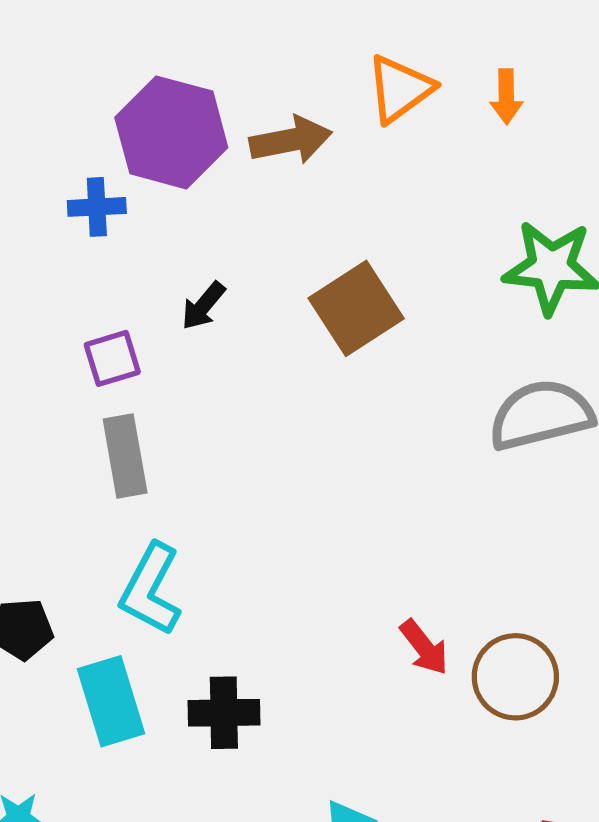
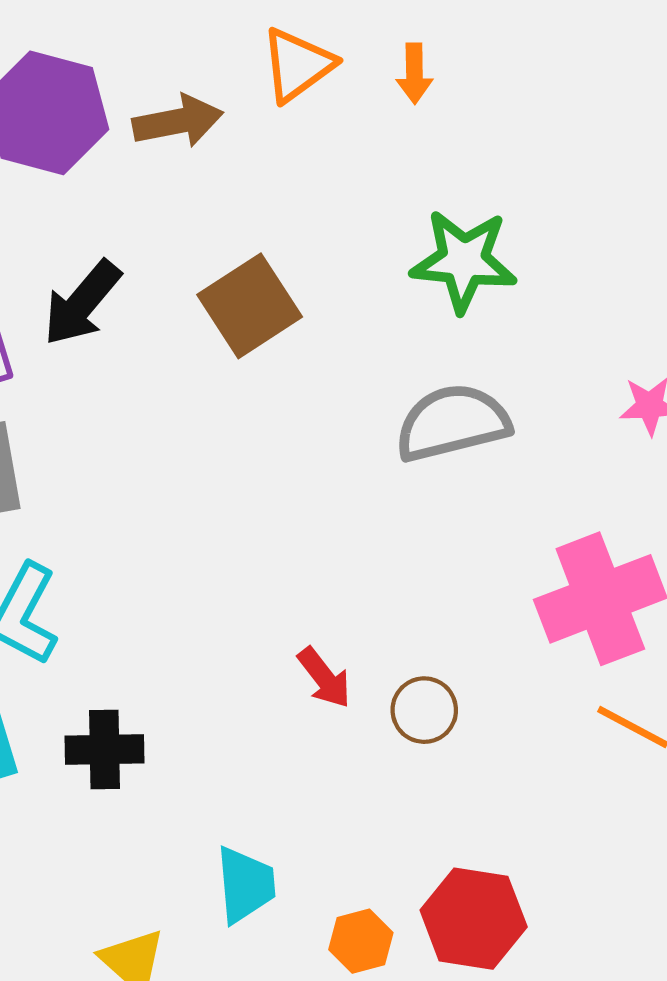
black arrow: (203, 306) -> (82, 303), size x1.6
brown circle: (515, 677) -> (424, 710), size x0.7

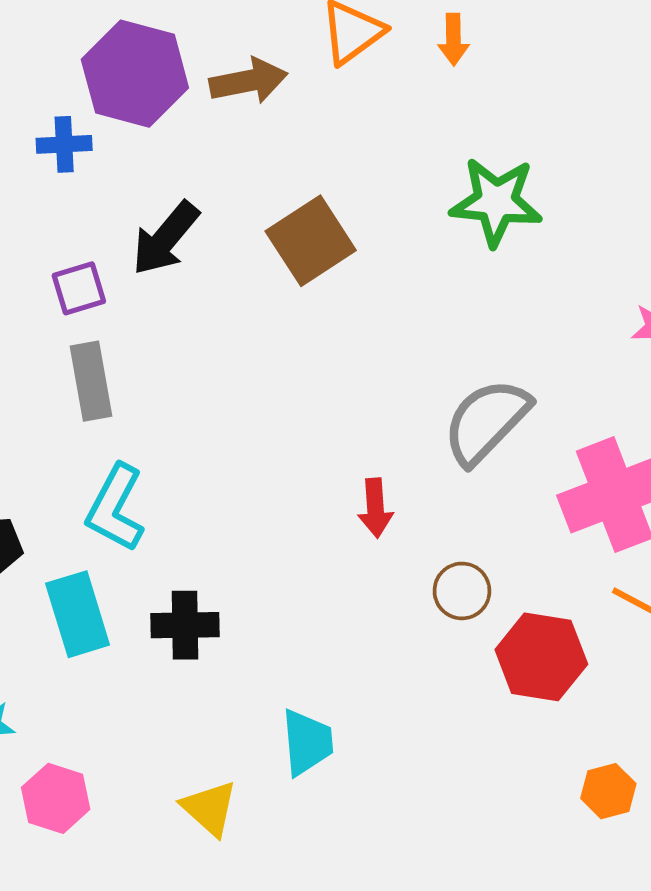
gray semicircle: (452, 423) -> (486, 421), moved, turned -32
red arrow: (324, 678) -> (375, 508), moved, turned 34
red hexagon: (474, 919) -> (541, 657), moved
orange hexagon: (361, 941) -> (608, 791), moved

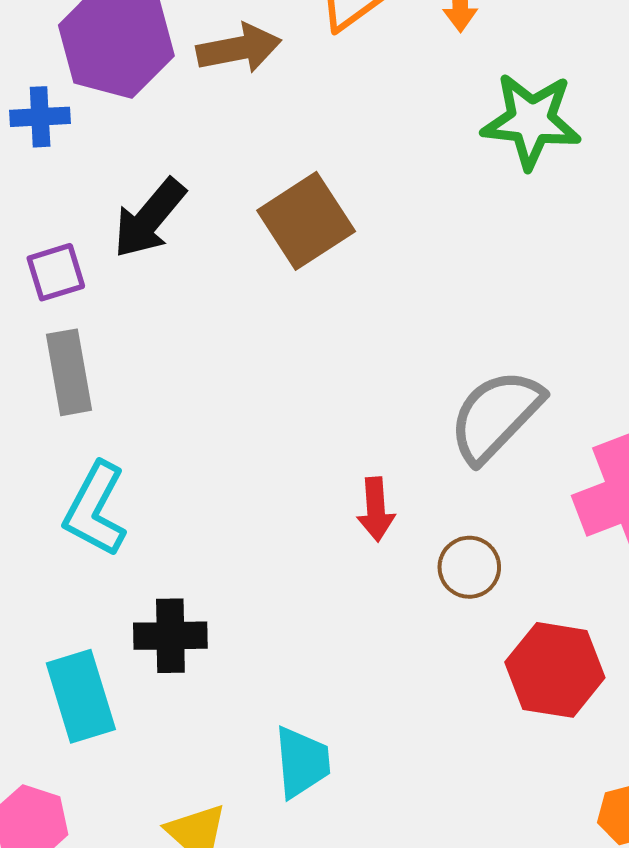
green star: (496, 202) -> (531, 121), moved
brown circle: (462, 591) -> (469, 567), moved
cyan rectangle: (78, 614) -> (81, 696), moved

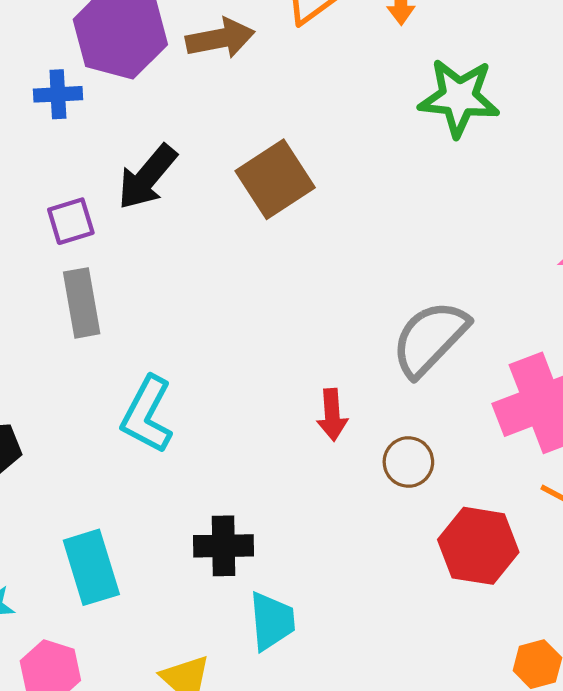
cyan L-shape: (95, 509) -> (147, 415), moved
black cross: (170, 636) -> (223, 546), moved

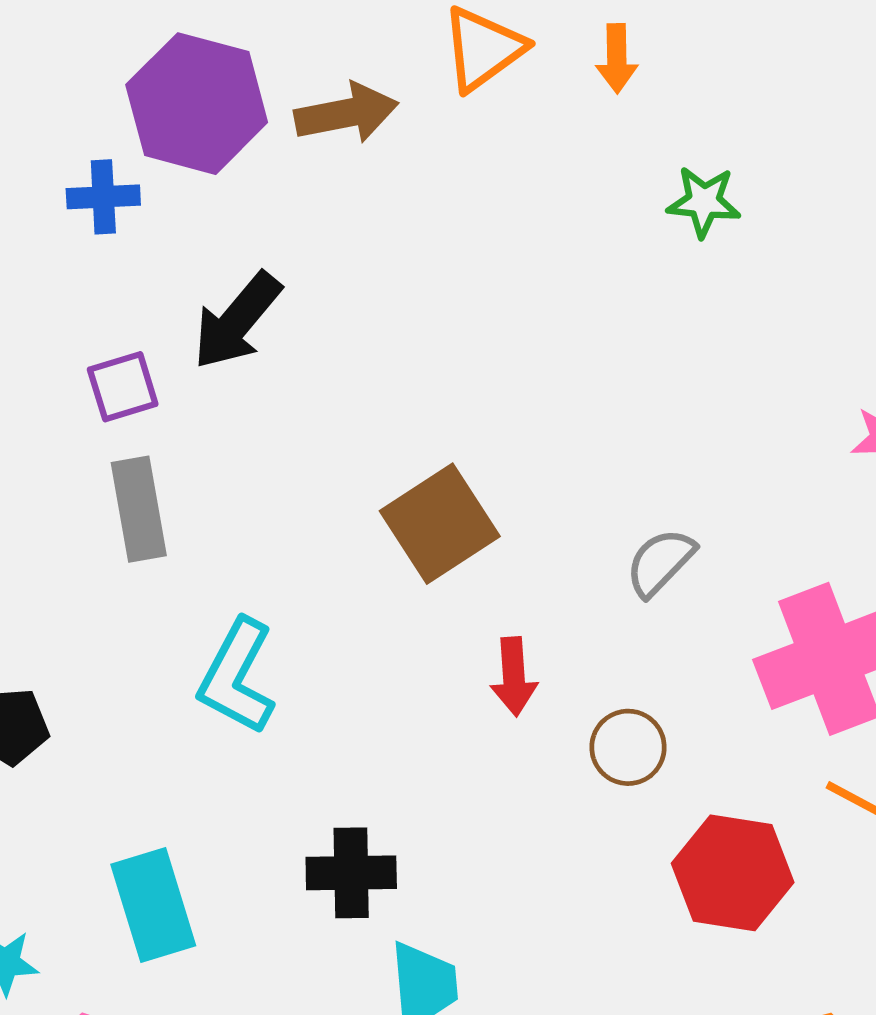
green star: (459, 98) -> (704, 202), size x0.6
brown square: (275, 179) -> (440, 524), moved
gray semicircle: (430, 338) -> (660, 562), size x0.6

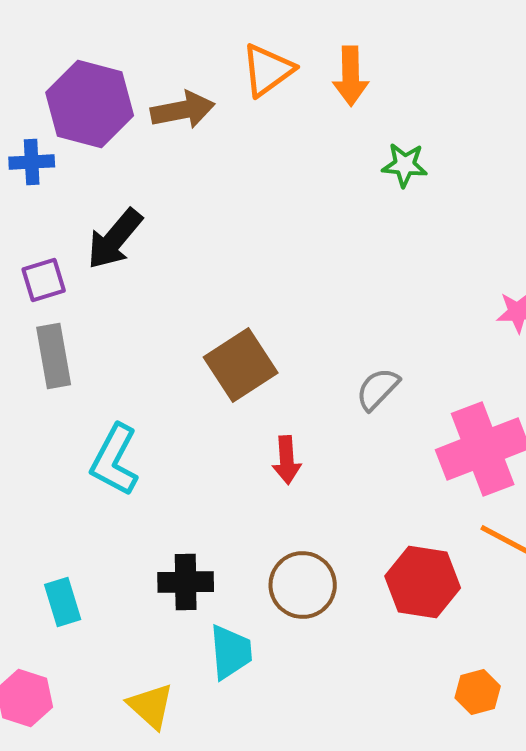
orange arrow: (617, 58) -> (351, 76), size x1.4
brown circle: (628, 747) -> (303, 585), moved, size x1.4
cyan rectangle: (153, 905) -> (63, 602), size x0.7

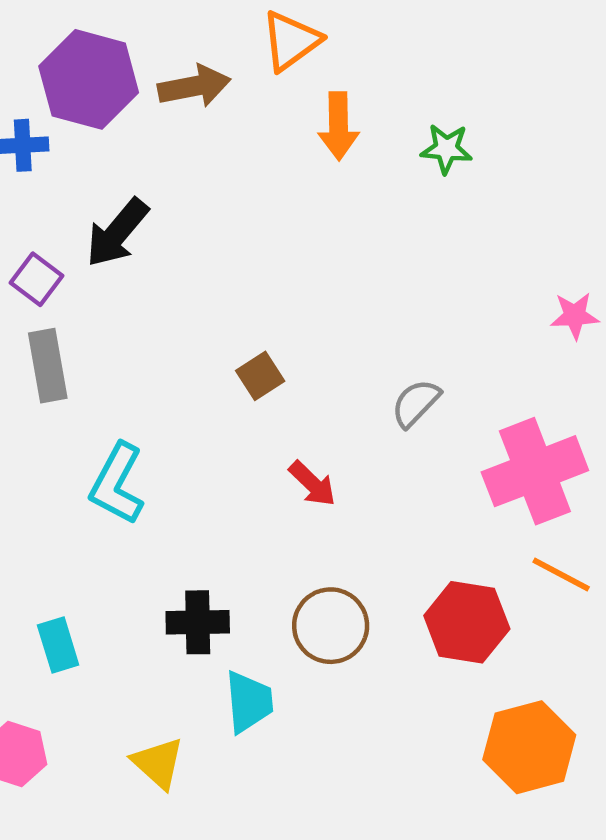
orange arrow: (351, 76) -> (339, 126), moved
purple square: (44, 280) -> (36, 279), turned -36
brown square: (241, 365) -> (260, 376), size x0.6
red arrow: (287, 460) -> (312, 484), turned -42
orange hexagon: (478, 692) -> (529, 747), size x1.8

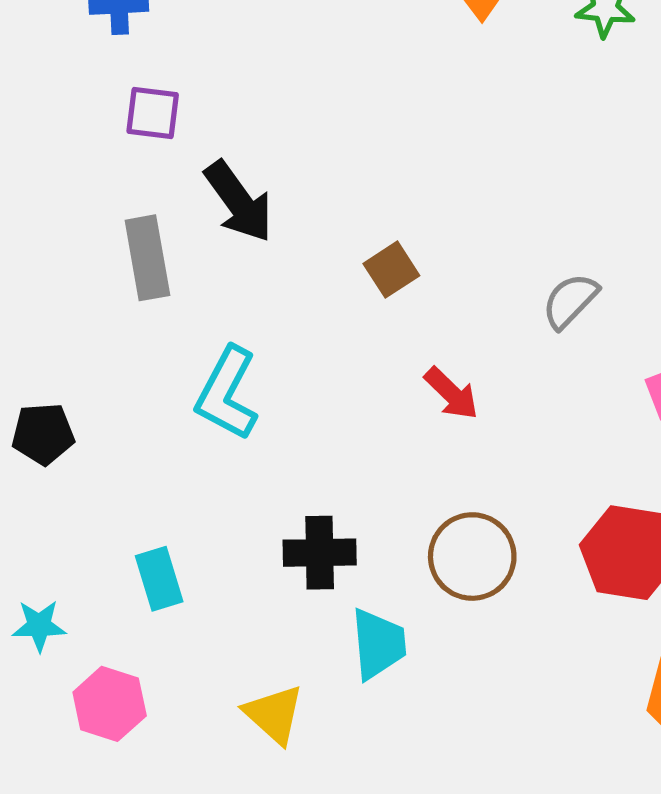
black arrow: (117, 233) -> (239, 202), moved, turned -76
purple square: (36, 279) -> (153, 113), moved, turned -30

